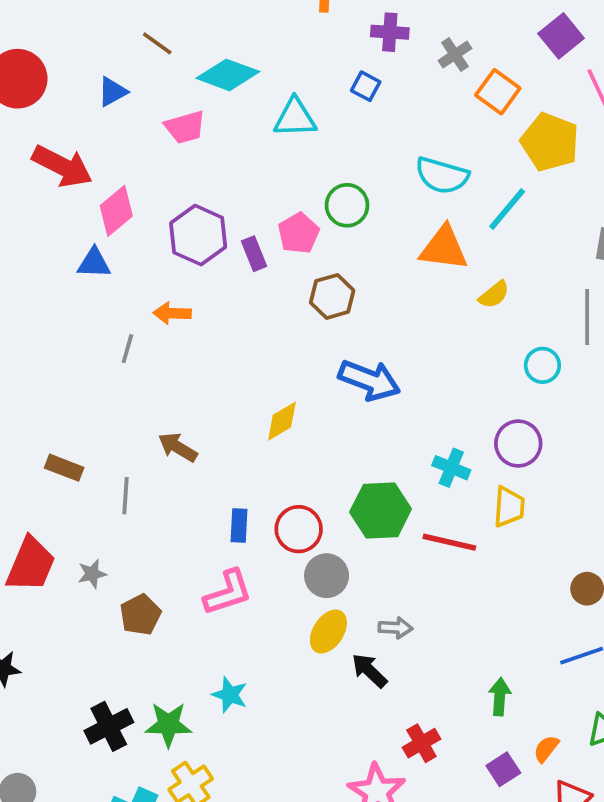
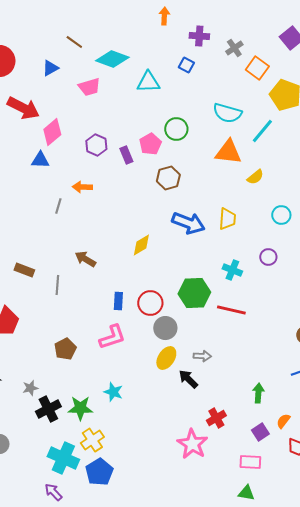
purple hexagon: (198, 235) -> (96, 145), size x0.7
purple circle: (518, 444) -> (268, 257), size x0.7
yellow trapezoid: (509, 507) -> (227, 219), moved
gray star: (92, 574) -> (30, 388), moved

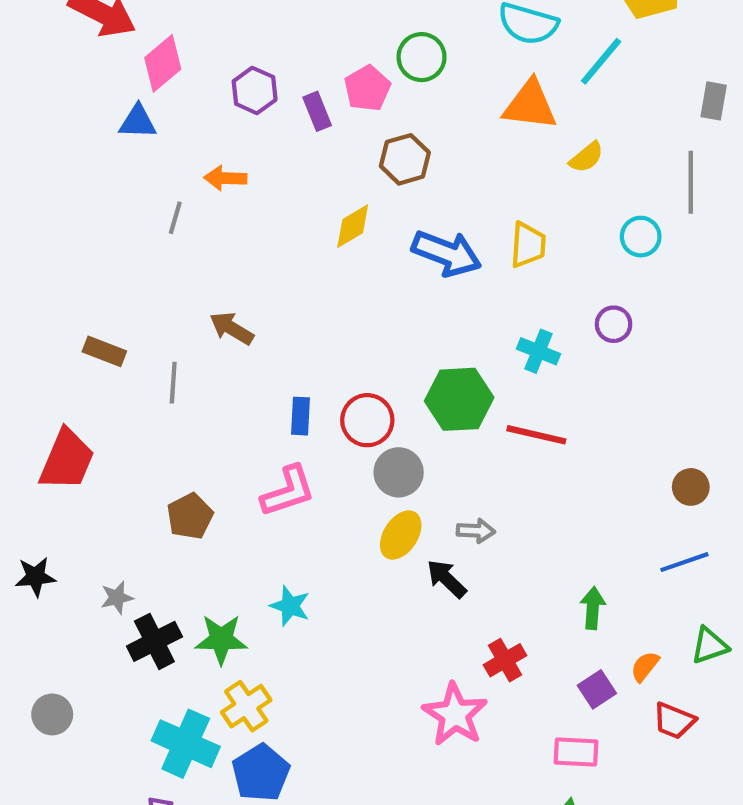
yellow diamond: (141, 245) -> (353, 226), moved

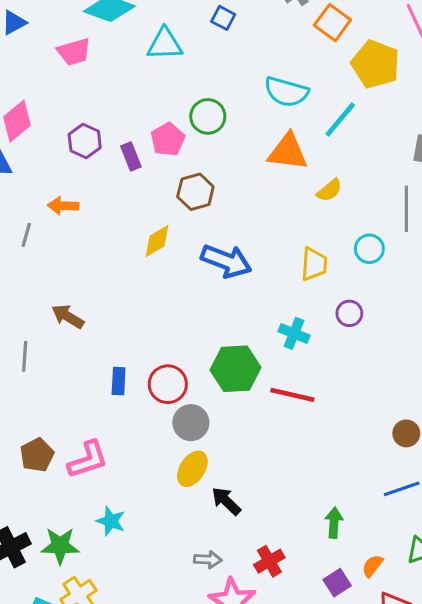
yellow trapezoid: (528, 245) -> (314, 264), moved
pink L-shape: (288, 491) -> (88, 460), moved
gray arrow: (476, 531) -> (208, 560), moved

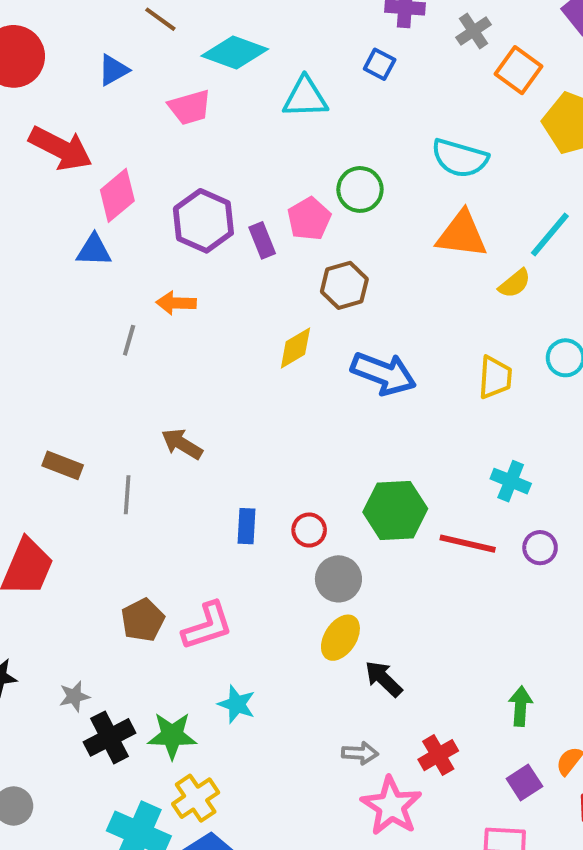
cyan line: (340, 119) -> (550, 234), moved
purple hexagon: (85, 141) -> (203, 221), size x1.4
purple circle: (349, 313) -> (540, 548), moved
cyan cross: (294, 333) -> (511, 481), moved
red circle: (168, 384) -> (309, 530), size x0.7

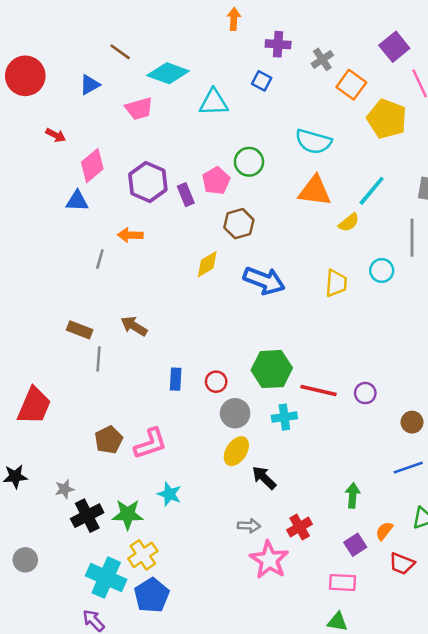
red arrow: (61, 148) -> (56, 135), size x0.5
brown rectangle: (63, 465) -> (80, 330), moved
cyan cross: (511, 481) -> (284, 417), moved, turned -30

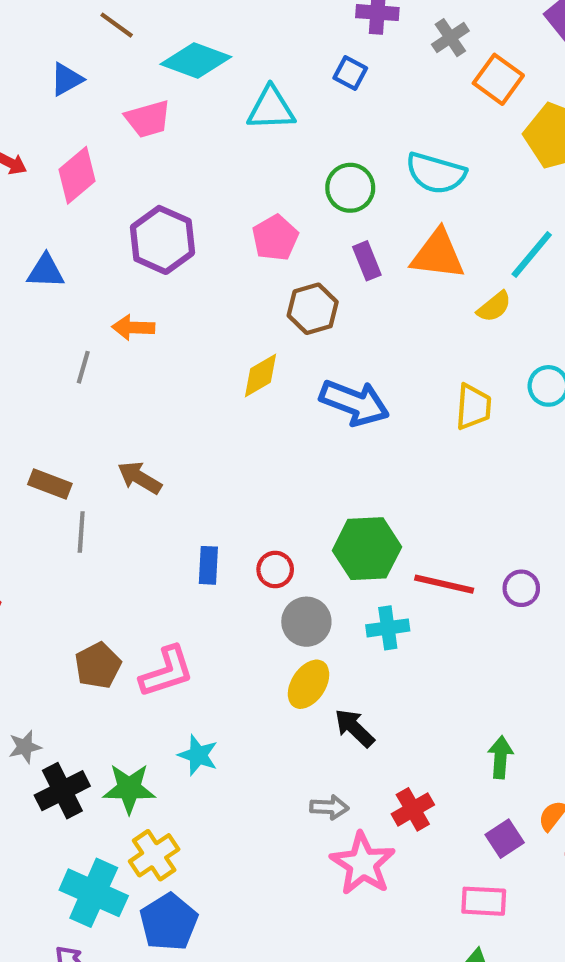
green circle: (249, 162) -> (350, 188), moved
pink diamond: (92, 166) -> (77, 175), moved
purple rectangle: (186, 195) -> (367, 261), moved

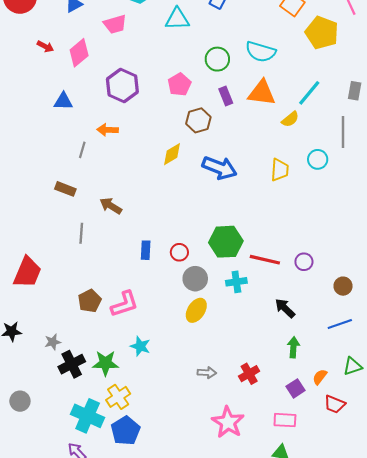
brown rectangle: (50, 484) -> (65, 189), moved
black arrow: (354, 728) -> (285, 308), moved
pink star: (363, 864) -> (228, 422), moved

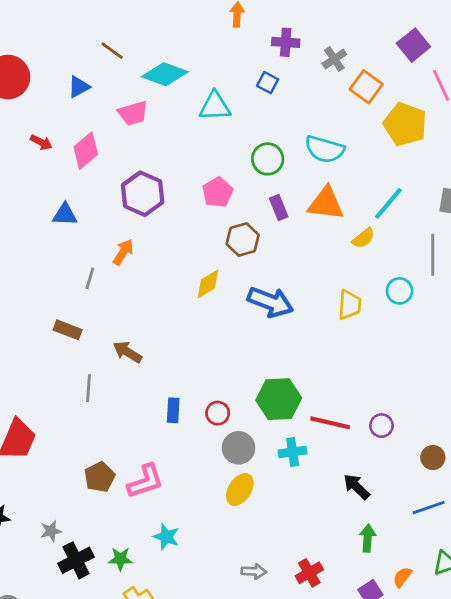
orange arrow: (108, 130) -> (123, 252), turned 120
green star: (105, 363) -> (120, 559), size x0.7

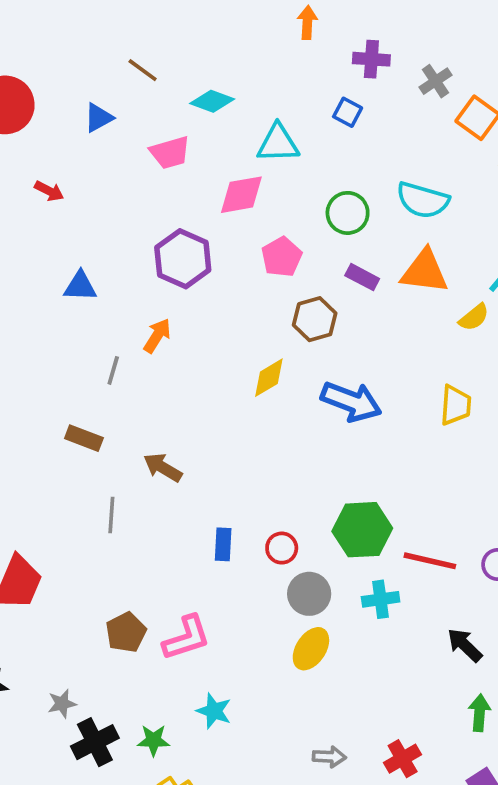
cyan diamond: (165, 74) -> (212, 101), size x0.7
pink diamond: (86, 151) -> (241, 195), moved, turned 30
purple rectangle: (279, 208) -> (362, 277), turned -40

